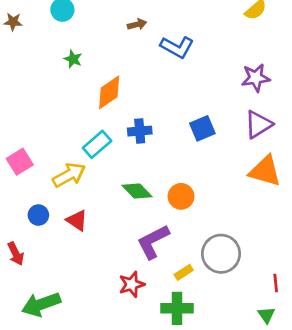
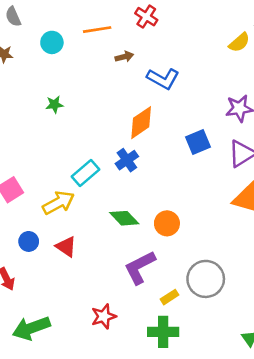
green star: (73, 59) -> (55, 104), moved, turned -30
orange diamond: (109, 92) -> (141, 123), moved
blue square: (202, 128) -> (198, 142), moved
blue cross: (140, 131) -> (127, 160), turned -30
red star: (132, 284) -> (104, 316), moved

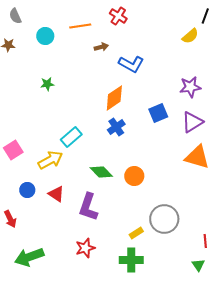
blue cross: (127, 160) -> (116, 127), moved
purple L-shape: (140, 267) -> (88, 207), moved, turned -44

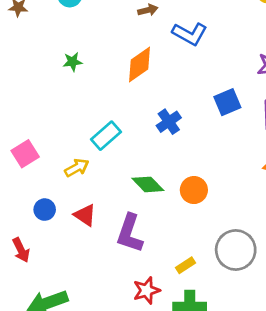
orange diamond: (114, 98) -> (139, 64), moved
yellow arrow: (50, 160) -> (77, 168), size x0.7
yellow rectangle: (136, 233) -> (185, 265), moved
red star: (85, 248) -> (146, 290), moved

